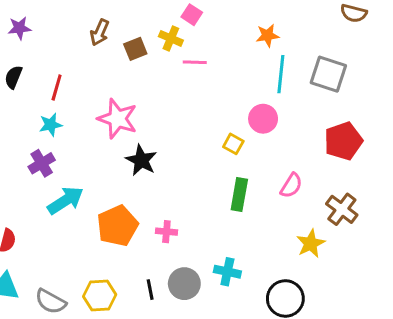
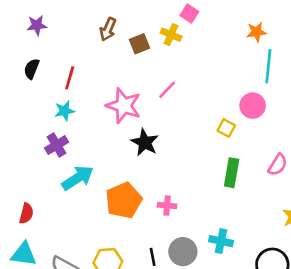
pink line: (195, 62) -> (167, 90), moved, turned -48

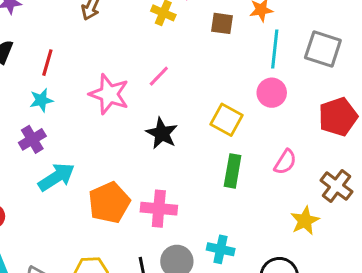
brown square: (139, 44) -> (222, 23), moved, turned 30
pink circle: (253, 106) -> (272, 93), moved
yellow square: (226, 128) -> (227, 120), size x1.5
black star: (145, 142) -> (162, 133), moved
pink cross: (167, 206) -> (159, 209), size x1.6

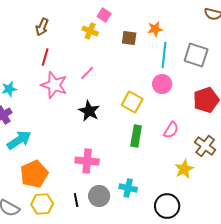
red line: (47, 63) -> (45, 57), moved
orange pentagon: (109, 203) -> (34, 174), moved

